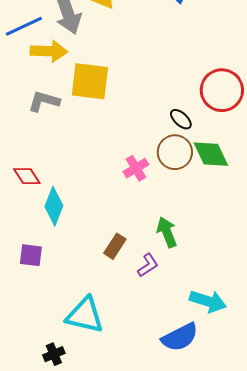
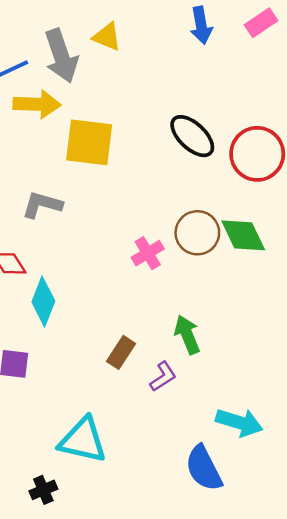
gray L-shape: (44, 101) -> (42, 205), moved
black ellipse: (181, 119) -> (192, 136), moved, size x1.6
blue semicircle: (180, 337) -> (204, 468), turned 90

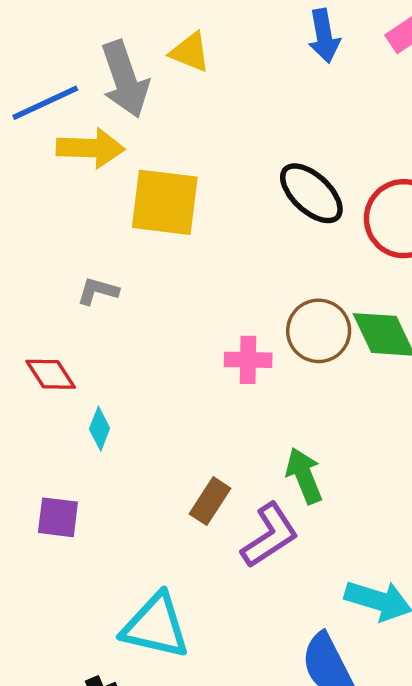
gray L-shape: (42, 205) -> (98, 291), size x0.7
pink cross: (148, 253) -> (248, 360), turned 32
cyan diamond: (43, 302) -> (100, 429), size x0.6
purple L-shape: (163, 377) -> (270, 535), size x1.5

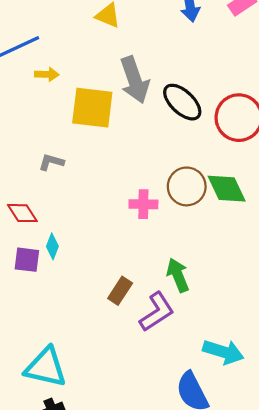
gray arrow: (125, 79) -> (135, 80), moved
yellow arrow: (91, 148) -> (47, 74), size x0.6
purple square: (58, 517) -> (27, 260), moved
cyan triangle: (156, 626) -> (46, 367), moved

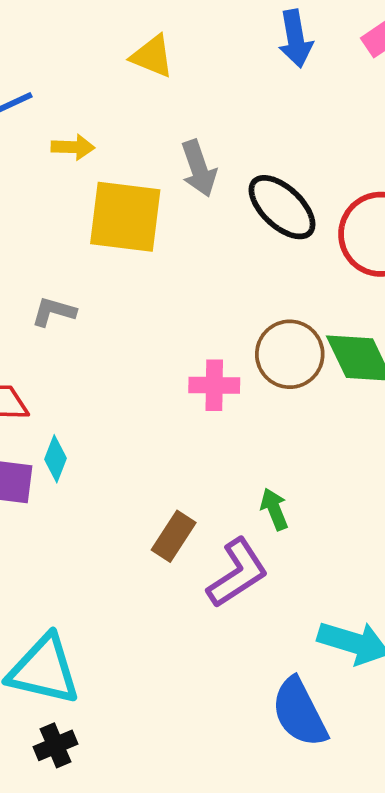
yellow arrow: (47, 74) -> (73, 147), moved
gray arrow: (135, 80) -> (199, 168), size x0.7
green arrow: (178, 275) -> (274, 509), size x0.7

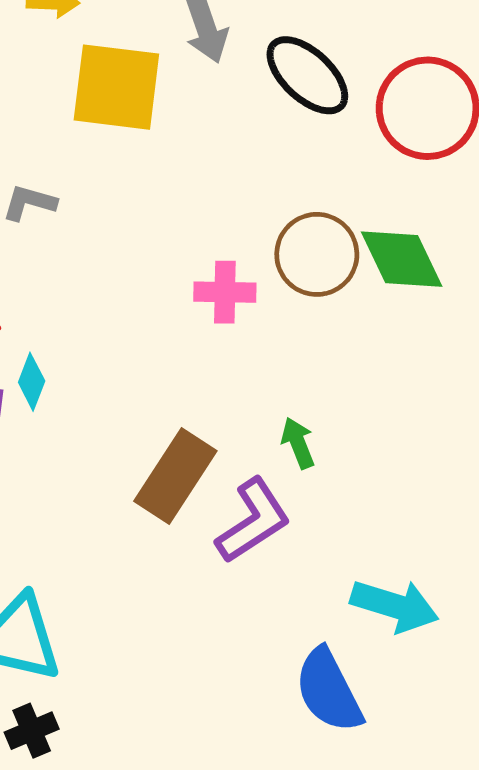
brown rectangle: (174, 536) -> (175, 476), size x1.5

